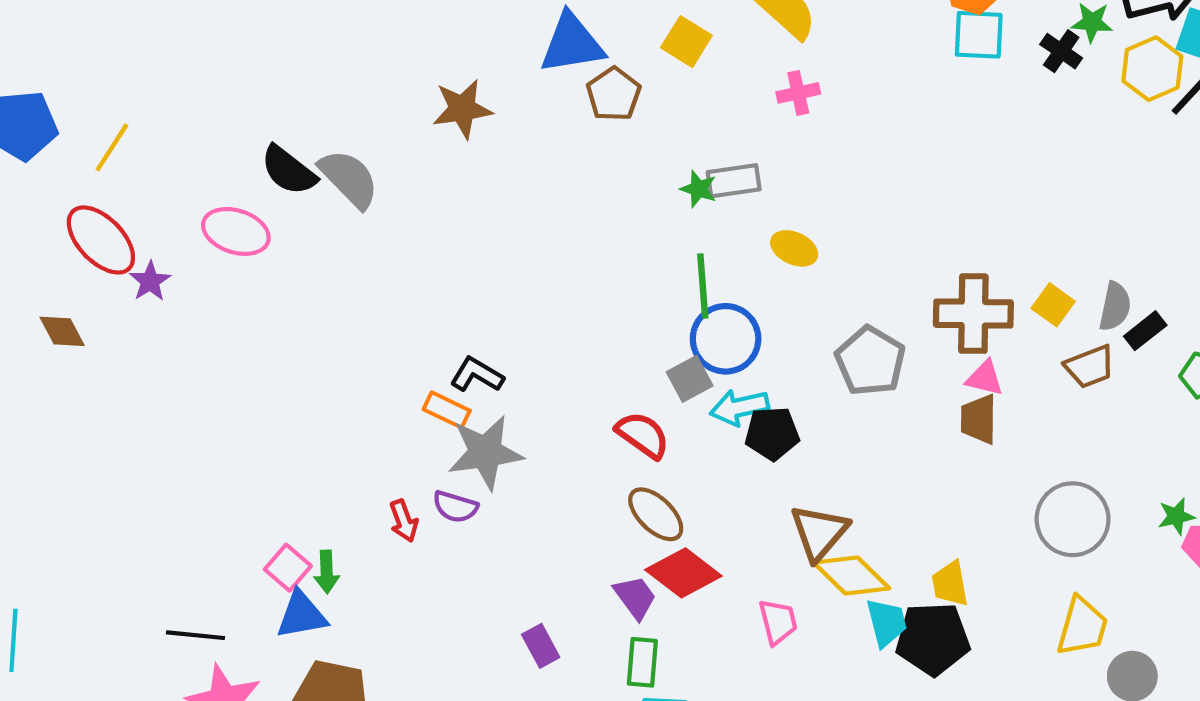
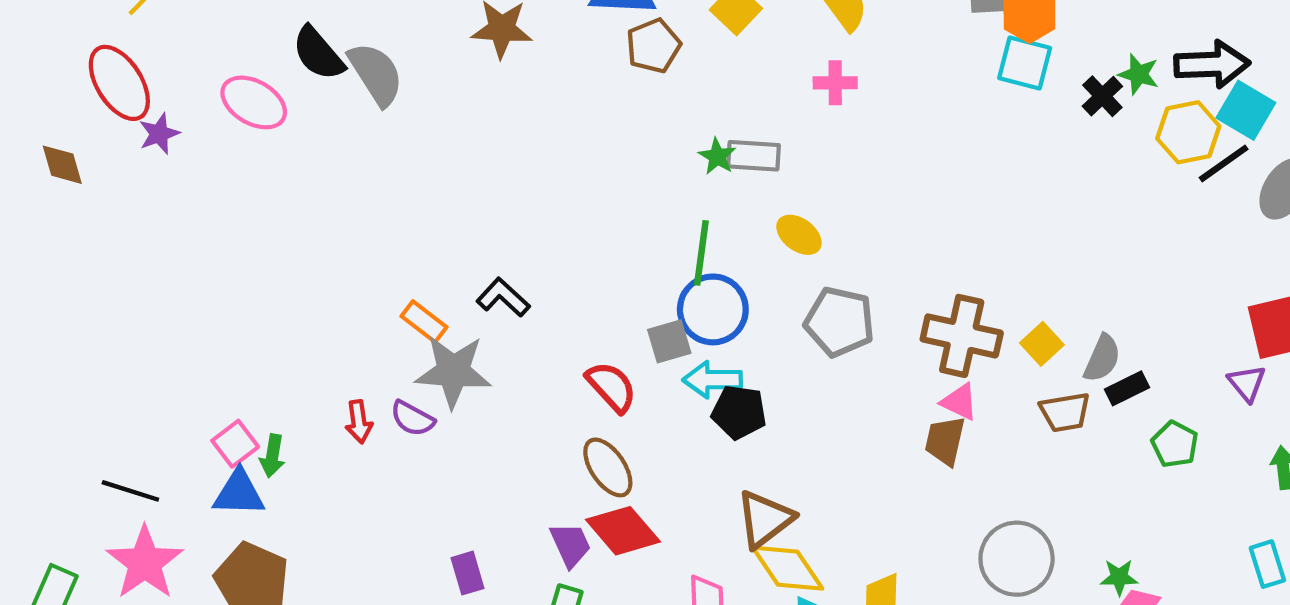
gray pentagon: (870, 361) -> (839, 322), moved, turned -30
black L-shape: (477, 375) -> (503, 297), moved

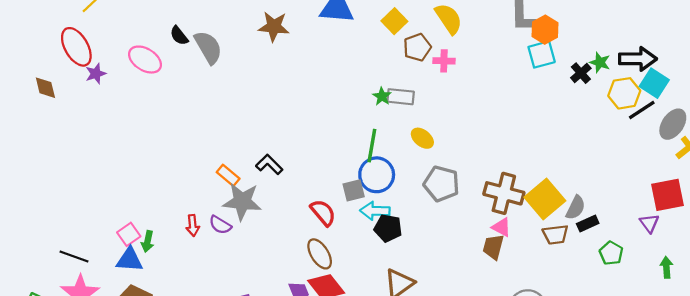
brown pentagon: (653, 46) -> (417, 47), moved
black semicircle: (318, 53) -> (179, 36), size x0.7
cyan square: (1025, 63) -> (542, 54), turned -32
yellow square: (1042, 344) -> (545, 199), size x1.8

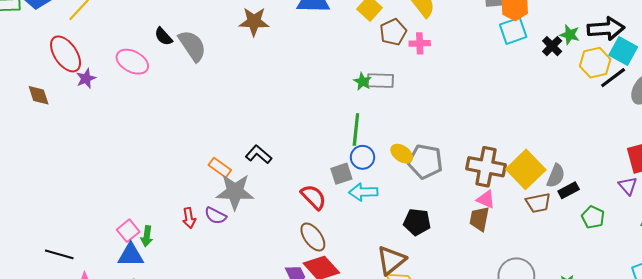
yellow ellipse: (422, 138) -> (402, 154), moved
blue circle: (377, 175) -> (363, 157), size x0.7
black pentagon: (388, 228) -> (417, 222), moved
black line: (74, 257) -> (59, 254), moved

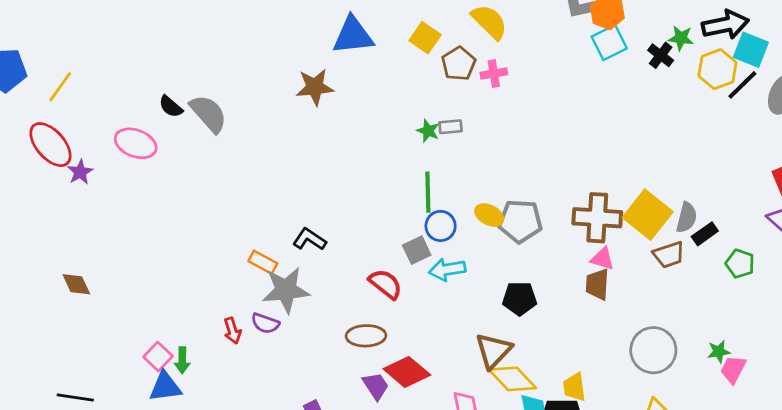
brown star: (254, 22) -> (315, 87), moved
gray rectangle: (380, 81) -> (450, 127), size x0.7
brown diamond: (39, 95) -> (76, 284), moved
brown ellipse: (313, 237) -> (366, 336), moved, turned -48

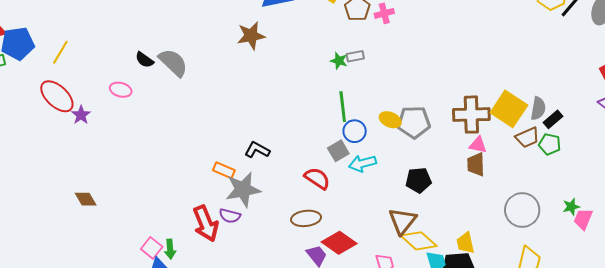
pink ellipse: (136, 143) -> (121, 90), size x0.7
green pentagon: (740, 264) -> (550, 144), moved
red arrow: (232, 331) -> (206, 223), size x1.8

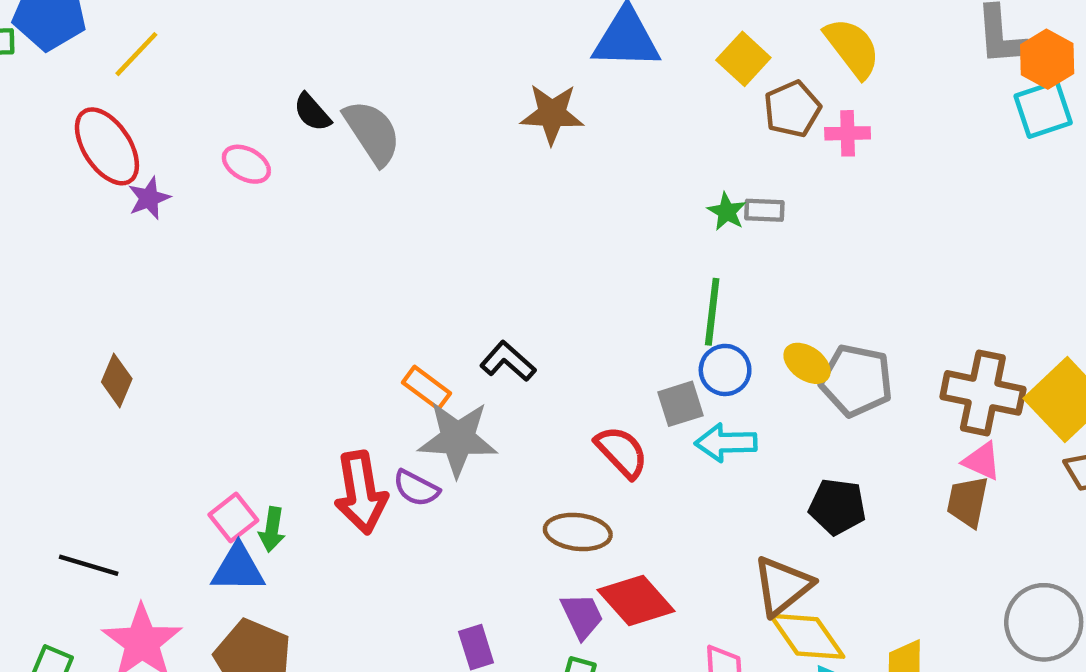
brown diamond: (86, 199) -> (117, 380), turned 40

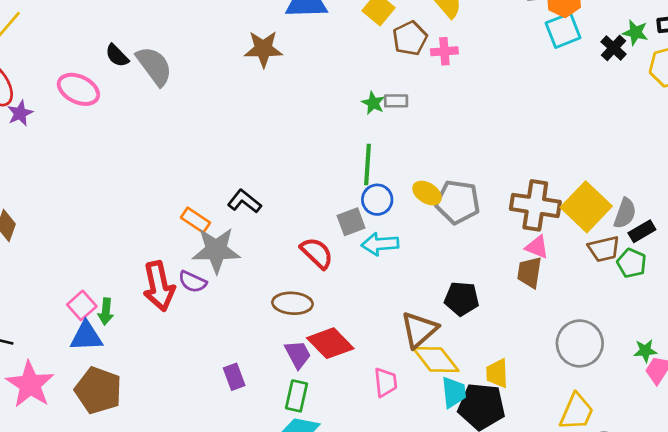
pink ellipse: (246, 164) -> (78, 89), size x1.4
black pentagon: (837, 507) -> (462, 299), moved

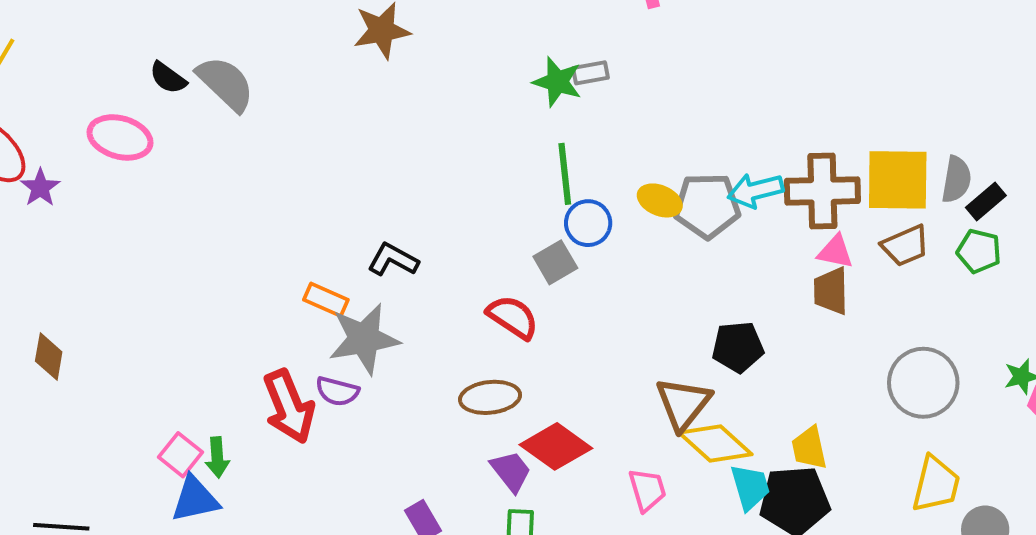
green star: (373, 103) -> (557, 82), size x1.4
yellow square: (586, 207) -> (898, 180), turned -33
cyan arrow: (380, 244) -> (755, 191), moved
brown trapezoid: (604, 249) -> (905, 246), moved

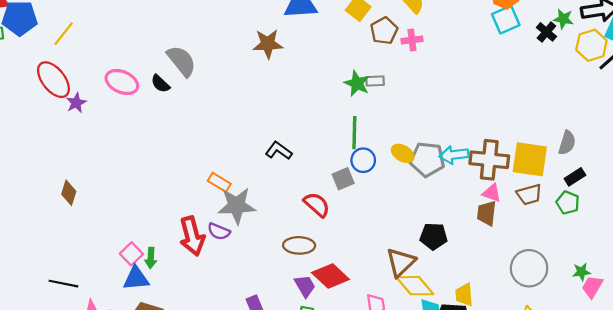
black semicircle: (168, 78) -> (160, 84), moved
gray semicircle: (956, 179) -> (567, 143), moved
black L-shape: (393, 260) -> (279, 151), moved

